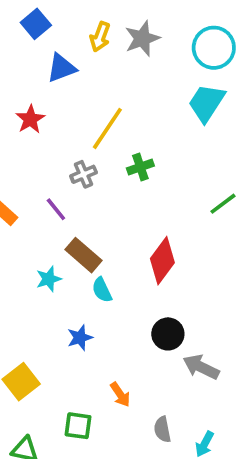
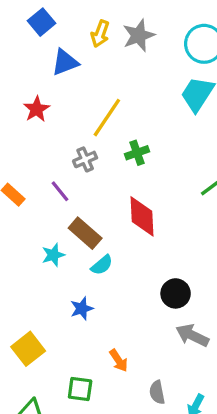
red diamond: (162, 261) -> (142, 216), moved, turned -39
cyan semicircle: (102, 290) -> (102, 265), turned -105
black circle: (168, 334) -> (176, 293), moved

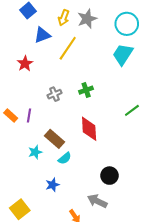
yellow line: (107, 118) -> (68, 48), moved
purple line: (60, 191) -> (29, 115), moved, turned 48
gray arrow: (192, 335) -> (97, 201), moved

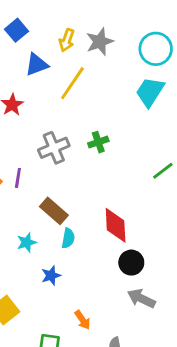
gray cross: (54, 94) -> (54, 148), size x1.5
red diamond: (89, 129) -> (116, 225), moved
cyan star: (35, 152) -> (27, 242), moved
cyan semicircle: (65, 158) -> (68, 238), turned -40
gray arrow: (97, 201) -> (141, 298), moved

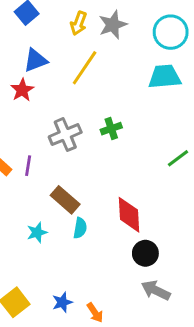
blue triangle: (37, 65) -> (36, 60), moved
cyan trapezoid: (150, 92) -> (165, 77), turned 52
blue star: (51, 275) -> (62, 302), moved

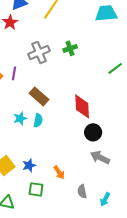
cyan semicircle: (80, 228) -> (38, 120), moved
blue star: (62, 302) -> (29, 165), moved

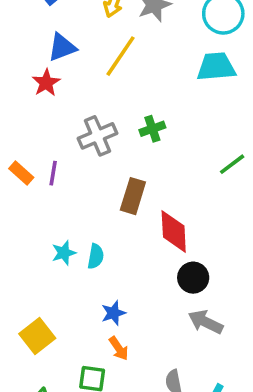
brown rectangle: (39, 96) -> (133, 196), moved, turned 66
blue star: (29, 165) -> (113, 313), moved
orange arrow: (59, 172) -> (119, 348), moved

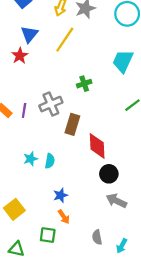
blue triangle: (62, 47) -> (29, 34), turned -30
cyan trapezoid: (216, 67) -> (123, 61), moved, turned -60
gray cross: (97, 136) -> (51, 104), moved

